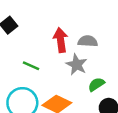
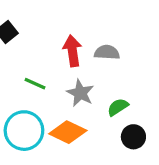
gray star: (77, 65) -> (80, 93), moved

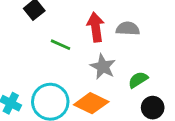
green line: (35, 84) -> (60, 45), moved

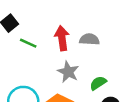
green line: (60, 45) -> (28, 43), moved

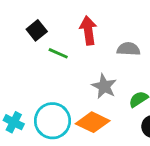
red arrow: (62, 38) -> (88, 30), moved

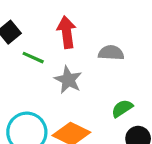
gray star: (104, 86) -> (68, 80), moved

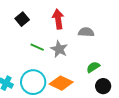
green line: (33, 58) -> (37, 47), moved

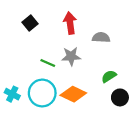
green line: (37, 47) -> (48, 63), moved
gray star: (59, 49) -> (71, 56), turned -30

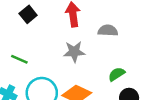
green line: (48, 63) -> (19, 59), moved

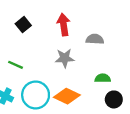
green semicircle: (117, 74) -> (103, 78), turned 32

